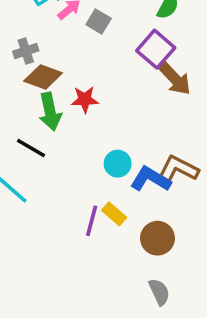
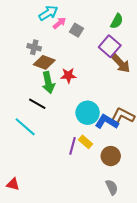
gray cross: (26, 51) -> (34, 47), turned 32
cyan circle: (118, 164) -> (88, 113), size x1.5

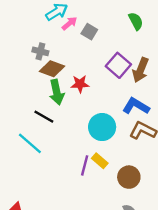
green semicircle: (117, 21) -> (136, 21), turned -56
purple square: (110, 46) -> (118, 65), moved
brown arrow: (121, 63) -> (140, 70), turned 65
blue L-shape: (107, 122) -> (136, 106), moved

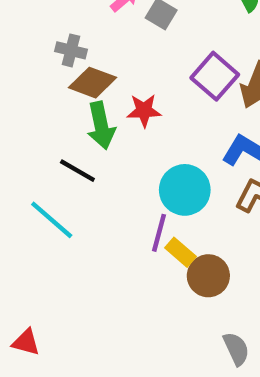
purple line: (85, 165) -> (159, 233), moved
brown circle: (129, 177) -> (208, 276), moved

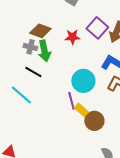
gray cross: (71, 50) -> (30, 47), moved
red star: (144, 111) -> (72, 37), moved
purple line: (159, 233) -> (71, 101), turned -30

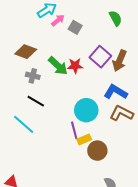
brown diamond: (40, 31) -> (26, 52), moved
green arrow: (44, 51) -> (58, 66), moved, turned -35
yellow rectangle: (81, 110) -> (84, 139), turned -64

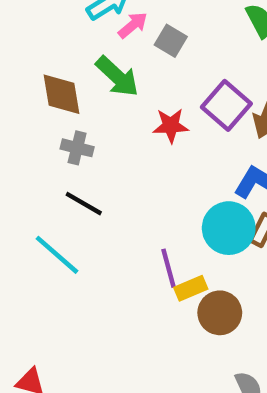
brown diamond: (26, 52) -> (61, 94), turned 60
green arrow: (58, 66) -> (117, 76), moved
cyan circle: (86, 110) -> (229, 228), moved

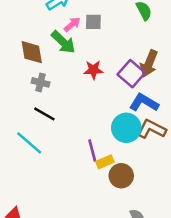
pink arrow: (133, 25) -> (72, 24), moved
gray square: (171, 41) -> (93, 22), turned -30
purple square: (226, 105) -> (131, 74), moved

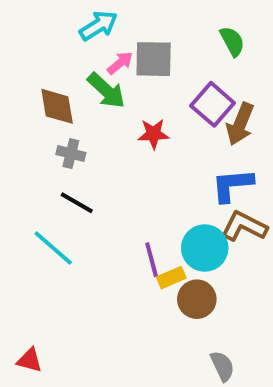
gray square: (93, 22) -> (154, 59), size x1.5
purple square: (131, 74) -> (213, 104), moved
blue L-shape: (144, 103) -> (232, 185), turned -36
cyan circle: (126, 128) -> (205, 248), moved

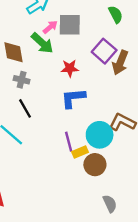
blue L-shape: (232, 185) -> (73, 98), moved
black line: (77, 203) -> (25, 108), turned 30

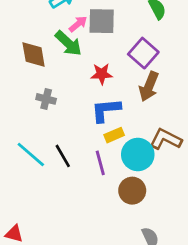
brown arrow: (120, 63) -> (149, 86), moved
gray cross: (22, 80) -> (46, 99), moved
black line: (25, 108) -> (63, 156), moved
yellow rectangle: (80, 152) -> (114, 135), moved

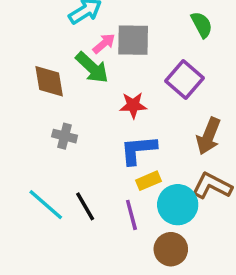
brown arrow: (149, 86) -> (209, 136), moved

